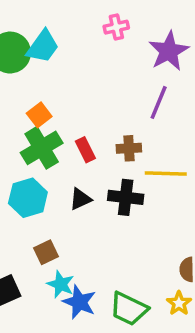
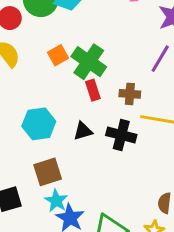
green cross: (42, 148) -> (89, 62), moved, turned -32
brown square: (46, 252) -> (48, 172), size x1.4

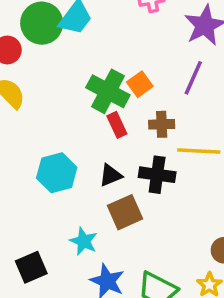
orange square: (58, 55) -> (140, 84), moved
brown square: (48, 172) -> (125, 212), moved
cyan star: (56, 201) -> (84, 241), moved

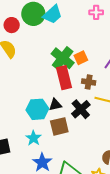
red rectangle: (117, 125) -> (64, 78), size x1.6
cyan hexagon: (57, 173) -> (37, 109), moved
black cross: (157, 175) -> (81, 109), turned 30

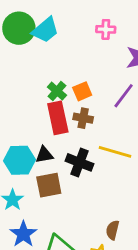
green cross: (63, 58) -> (57, 91), size x0.6
brown cross: (89, 82) -> (83, 118), moved
black cross: (81, 109) -> (79, 162), turned -30

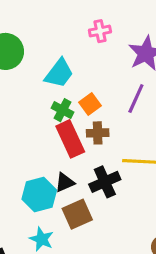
cyan trapezoid: (45, 30) -> (59, 73), moved
black cross: (79, 162) -> (105, 182), turned -32

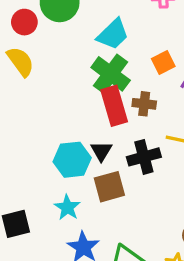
orange square: (90, 104) -> (163, 62), moved
green cross: (63, 110) -> (111, 74), size x1.6
black triangle: (65, 182) -> (101, 151), turned -45

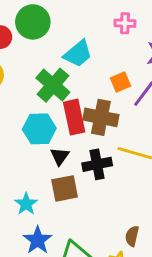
green cross: (111, 74) -> (53, 85), moved
brown cross: (144, 104) -> (101, 117), size x1.6
cyan hexagon: (72, 160) -> (39, 129), moved

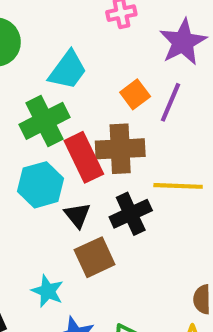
green cross: (53, 85) -> (44, 121), turned 36

